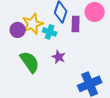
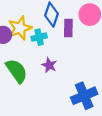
cyan cross: (50, 32) -> (39, 37), turned -32

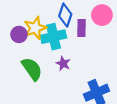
cyan cross: (39, 37) -> (53, 37), size x1.6

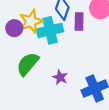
purple star: (63, 64) -> (60, 77), moved
green semicircle: (32, 69) -> (28, 64), turned -105

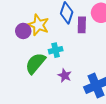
yellow star: (31, 21) -> (38, 25), turned -30
cyan cross: (50, 30) -> (56, 50), moved, size x0.6

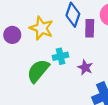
purple circle: (23, 31) -> (12, 35), moved
purple star: (65, 75) -> (85, 67), moved

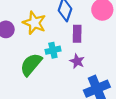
purple rectangle: (90, 28) -> (77, 34), moved

